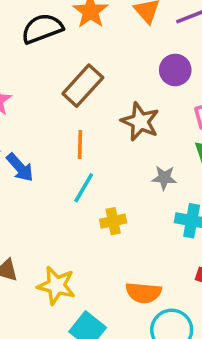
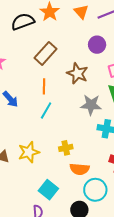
gray star: (164, 178) -> (91, 105), size x1.5
yellow cross: (113, 221) -> (66, 148), moved
yellow star: (56, 286) -> (29, 152), moved, turned -30

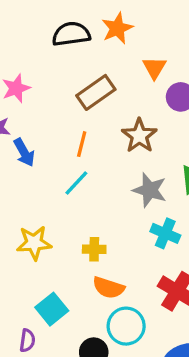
orange triangle: (81, 12) -> (154, 68), moved

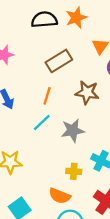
brown star: (139, 136) -> (87, 92), turned -30
gray star: (150, 190) -> (73, 130), moved, turned -30
yellow cross: (94, 249) -> (74, 171), moved

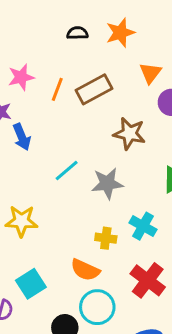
black semicircle: (44, 20) -> (77, 33), size x0.6
orange line: (47, 96) -> (57, 89), moved

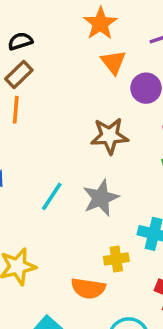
orange star: (120, 33) -> (100, 23), moved
brown rectangle: (94, 89) -> (19, 74), moved, size x0.7
orange semicircle: (85, 270) -> (88, 288), moved

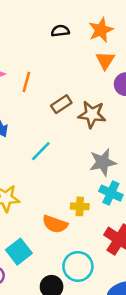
black semicircle: (20, 41) -> (60, 31), moved
brown rectangle: (19, 74) -> (61, 104), moved
gray star: (101, 198) -> (103, 162), moved

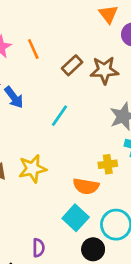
orange line: (26, 82) -> (33, 49), turned -30
cyan square: (19, 252) -> (76, 218), moved

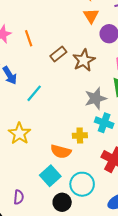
brown star: (104, 70) -> (84, 60), turned -30
cyan line: (59, 116) -> (34, 93), moved
yellow star: (32, 169) -> (19, 134), turned -30

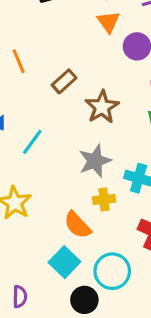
brown star: (84, 60) -> (102, 107), moved
gray star: (96, 98) -> (95, 161), moved
orange semicircle: (61, 151) -> (77, 225), turned 36

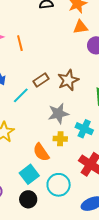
orange triangle: (108, 22) -> (81, 27), turned 49
brown rectangle: (64, 81) -> (41, 80), moved
black circle: (84, 300) -> (28, 199), moved

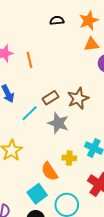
gray star: (58, 114) -> (58, 123), moved, turned 30

